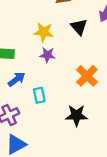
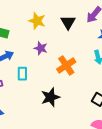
purple star: (47, 55) -> (41, 48), moved
black star: (76, 115) -> (50, 97), turned -30

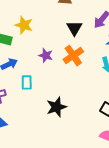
yellow star: (37, 21) -> (24, 25), moved
orange cross: (66, 65) -> (73, 56), moved

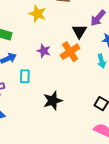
yellow star: (24, 25) -> (37, 14), moved
black triangle: (74, 28) -> (79, 31), moved

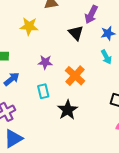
orange cross: (70, 52) -> (75, 76), moved
cyan rectangle: (25, 76) -> (43, 91), moved

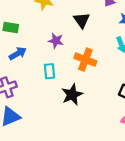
black triangle: (76, 33) -> (82, 20), moved
orange cross: (75, 76) -> (85, 60), turned -30

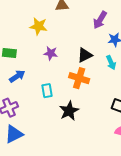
black triangle: (82, 20) -> (85, 55), moved, turned 42
purple star: (56, 41) -> (51, 53), moved

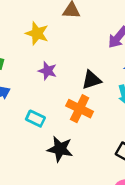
cyan rectangle: (47, 91) -> (35, 119), turned -64
black star: (69, 111) -> (60, 149), turned 30

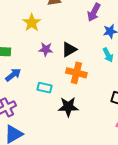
yellow star: (37, 33) -> (32, 23), turned 30
black triangle: (91, 80) -> (69, 49), moved

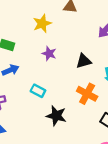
black triangle: (69, 49) -> (84, 61), moved
orange cross: (76, 73) -> (87, 94), moved

